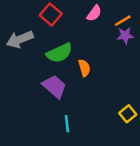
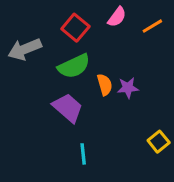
red square: (51, 15) -> (75, 28), moved
purple star: (125, 36) -> (128, 88), moved

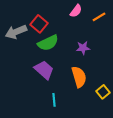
red square: (75, 28) -> (39, 24), moved
orange semicircle: (105, 85) -> (79, 77), moved, size x1.5
purple star: (128, 88) -> (83, 48), moved

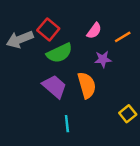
pink semicircle: (76, 11) -> (94, 31), moved
orange line: (99, 17) -> (123, 37), moved
orange semicircle: (79, 77) -> (87, 85), moved

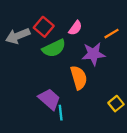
pink semicircle: (94, 31) -> (75, 28), moved
purple star: (103, 59) -> (93, 54), size x1.5
purple trapezoid: (55, 86) -> (49, 99), moved

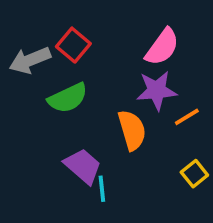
pink semicircle: (75, 28) -> (162, 47), moved, size x1.5
orange line: (111, 34) -> (187, 117), moved
green semicircle: (54, 48) -> (68, 98), moved

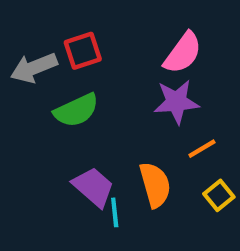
red square: (73, 45) -> (83, 51), turned 32
orange line: (187, 117) -> (202, 149), moved
orange semicircle: (132, 130) -> (155, 185), moved

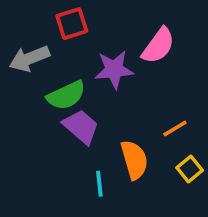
red square: (83, 51) -> (72, 24), moved
purple star: (176, 102) -> (114, 70), moved
purple trapezoid: (93, 187) -> (81, 127), moved

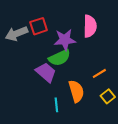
red square: (72, 24) -> (39, 26), moved
pink semicircle: (158, 46) -> (90, 26), turned -35
green semicircle: (66, 95) -> (60, 58), moved

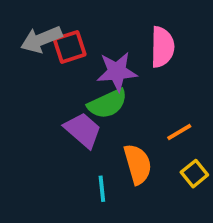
gray arrow: (17, 34) -> (41, 39), moved

